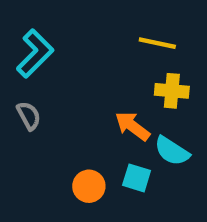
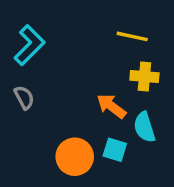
cyan semicircle: (172, 151) -> (144, 127), turned 40
orange circle: (89, 186) -> (75, 157), size x1.4

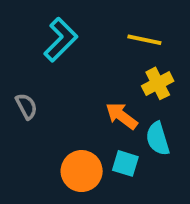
cyan L-shape: (29, 45) -> (61, 40), moved
yellow cross: (144, 77) -> (158, 83), turned -32

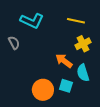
cyan L-shape: (61, 40) -> (32, 21), turned 70
gray semicircle: (26, 106) -> (14, 43), moved

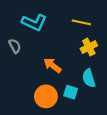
orange arrow: (64, 61) -> (52, 65), moved

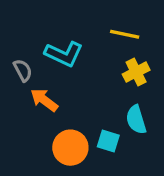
cyan L-shape: (34, 22) -> (64, 54), moved
orange arrow: (52, 65) -> (44, 100), moved

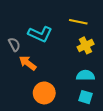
cyan semicircle: (136, 120) -> (86, 75), turned 108
cyan square: (108, 141) -> (86, 97), moved

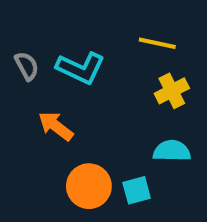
gray semicircle: (14, 44) -> (27, 66), moved
cyan square: (86, 97) -> (137, 190), moved, turned -32

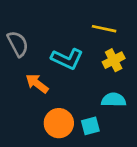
gray semicircle: (27, 66) -> (18, 44), size x1.4
cyan L-shape: (81, 68) -> (67, 59), moved

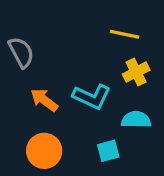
cyan L-shape: (67, 59) -> (92, 97), moved
orange circle: (59, 123) -> (44, 151), moved

